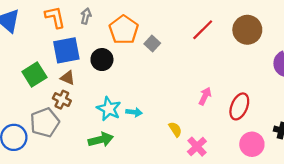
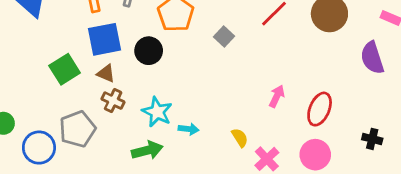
gray square: (152, 44) -> (224, 36), moved
brown cross: (62, 100) -> (113, 101), moved
cyan arrow: (134, 112) -> (188, 129), moved
pink circle: (252, 144) -> (315, 155), moved

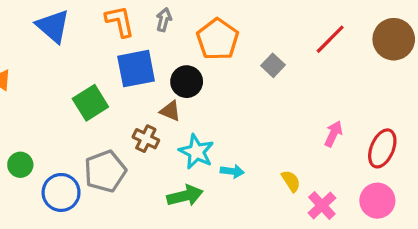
brown triangle: (106, 73) -> (170, 111), moved

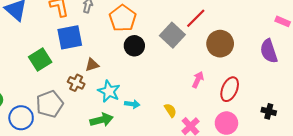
brown circle: (394, 39) -> (220, 44), moved
gray square: (273, 65) -> (172, 35), moved, size x1.6
black circle: (187, 82) -> (134, 46), moved
brown triangle: (170, 111) -> (92, 65), turned -40

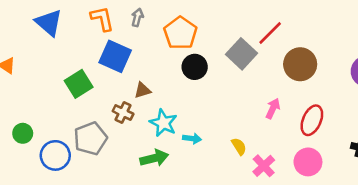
blue square: (70, 37) -> (115, 56), turned 35

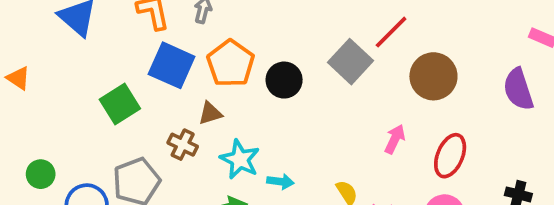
orange pentagon: (180, 33) -> (231, 63), moved

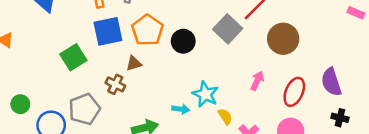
blue square: (172, 65) -> (108, 31), turned -36
purple semicircle: (518, 89) -> (331, 82), moved
cyan star: (240, 159) -> (205, 94), moved

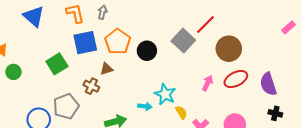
pink rectangle: (356, 13) -> (288, 27), turned -64
red ellipse: (294, 92) -> (236, 79), moved, turned 40
green circle: (20, 104) -> (13, 72), moved

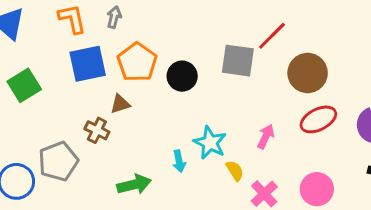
gray square: (183, 41) -> (238, 61), turned -35
green square: (57, 64) -> (24, 85), moved
pink arrow: (208, 83) -> (266, 136), moved
cyan arrow: (145, 106) -> (179, 161), turned 72

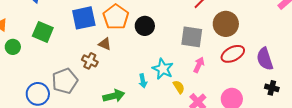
gray square: (238, 61) -> (192, 37), moved
green square: (24, 85) -> (43, 32), turned -35
brown triangle: (120, 104) -> (105, 44), turned 40

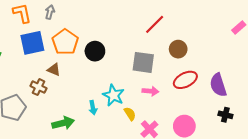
brown circle: (226, 24) -> (178, 49), size x0.7
pink arrow: (199, 65) -> (150, 91), turned 70

